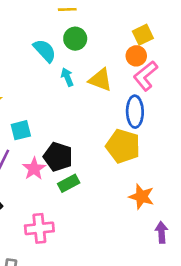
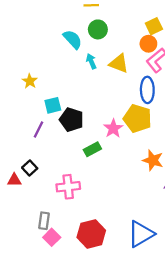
black pentagon: (58, 157) -> (71, 120), moved
pink star: (34, 169) -> (113, 128), moved

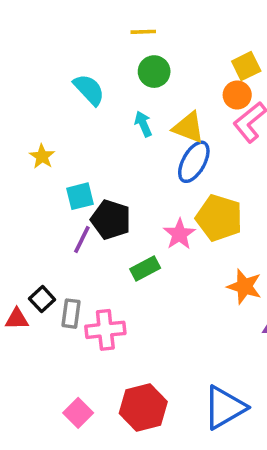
cyan semicircle: (73, 39) -> (89, 90), moved
blue ellipse: (147, 90) -> (194, 162), moved, turned 30
purple line: (38, 130) -> (82, 240), moved
gray rectangle: (44, 221) -> (71, 314), moved

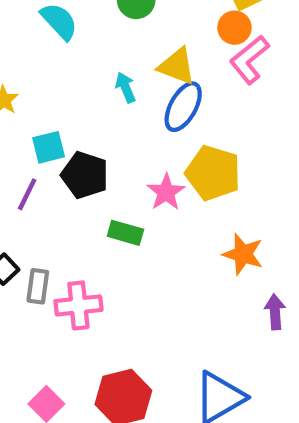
cyan arrow: (143, 124) -> (125, 87), moved
purple line: (82, 240) -> (27, 194), moved
green rectangle: (145, 268) -> (125, 233), turned 44

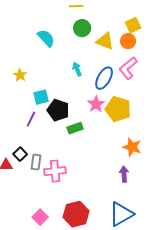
pink L-shape: (249, 60) -> (128, 68), moved
yellow triangle: (177, 66) -> (105, 41), moved
pink star: (166, 192) -> (96, 104), moved
green rectangle: (125, 233) -> (75, 128), moved, turned -35
purple arrow: (275, 312) -> (124, 174), moved

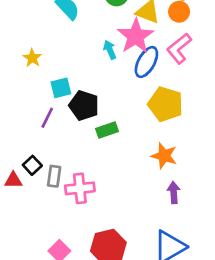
pink star: (96, 104) -> (136, 36), moved, size x1.5
orange star: (132, 147) -> (164, 156), moved

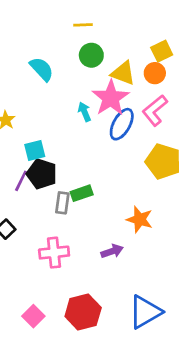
yellow pentagon: (165, 104) -> (163, 161), moved
black pentagon: (84, 105) -> (42, 174), moved
gray rectangle: (54, 176) -> (62, 203), moved
purple arrow: (174, 192) -> (112, 251), moved, turned 75

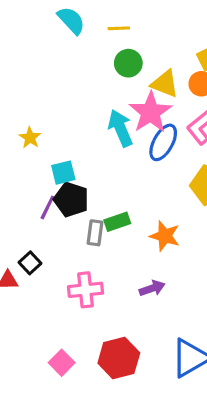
cyan semicircle: (42, 69) -> (71, 20), moved
cyan arrow: (84, 112) -> (120, 128), size x1.6
orange star: (140, 219) -> (165, 236), moved

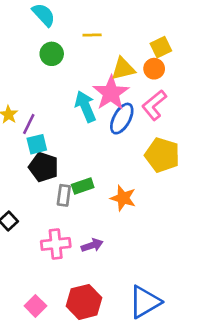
yellow line: (119, 28) -> (92, 35), moved
green circle: (128, 63) -> (52, 54), moved
yellow triangle: (165, 84) -> (123, 69), turned -35
purple line: (47, 207) -> (29, 124), moved
purple arrow: (152, 288) -> (92, 245), moved

